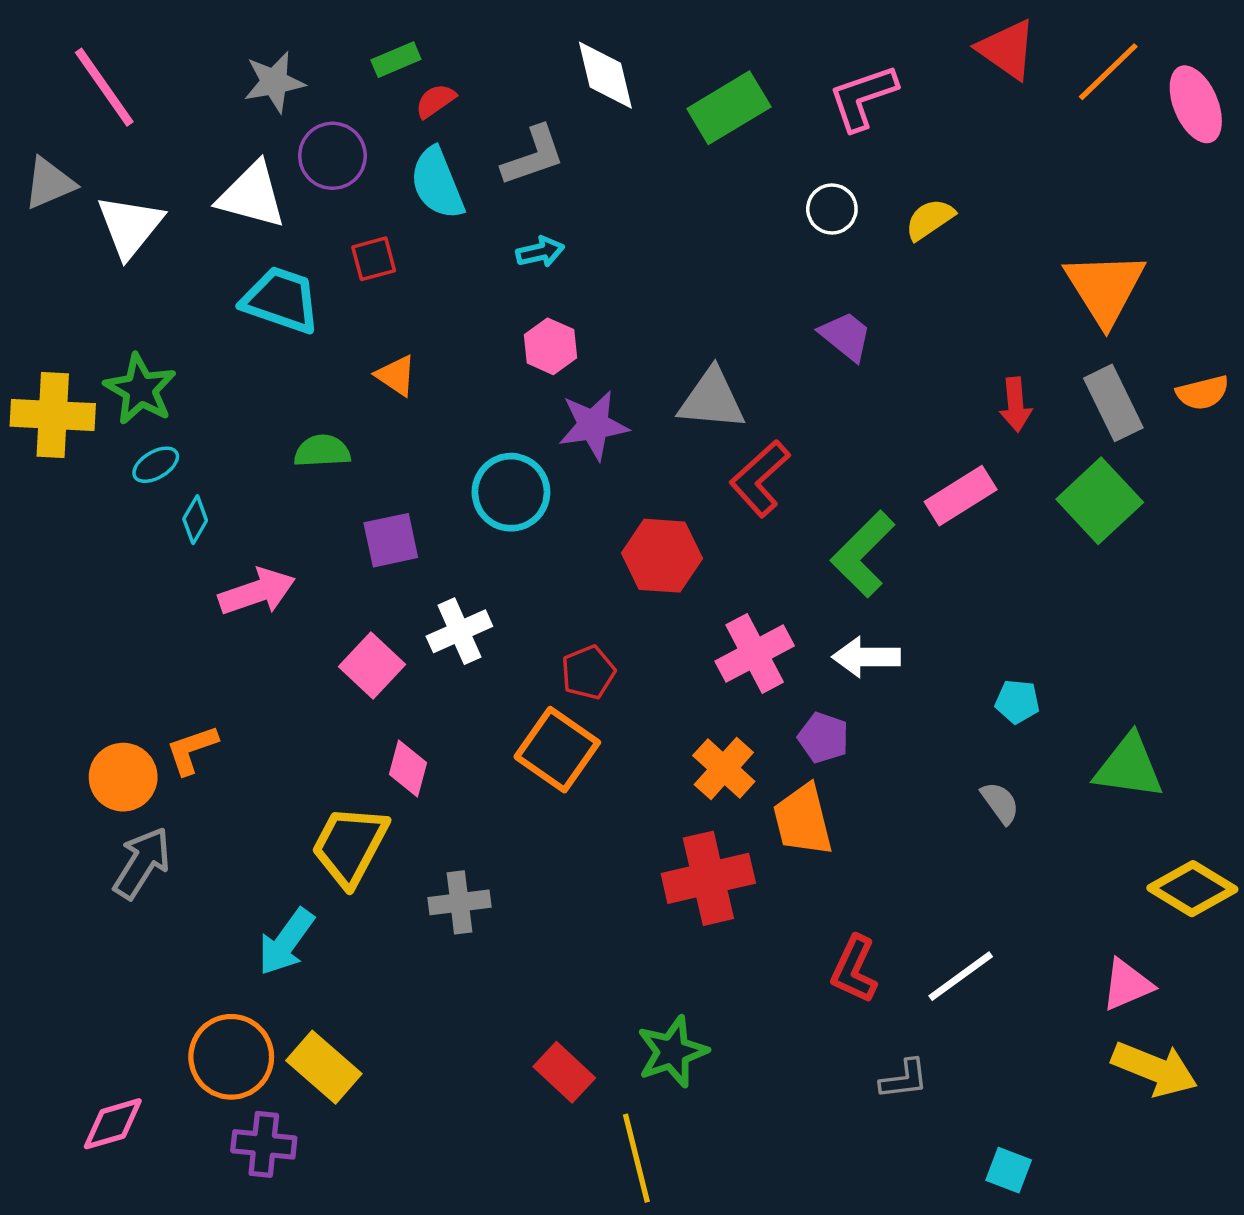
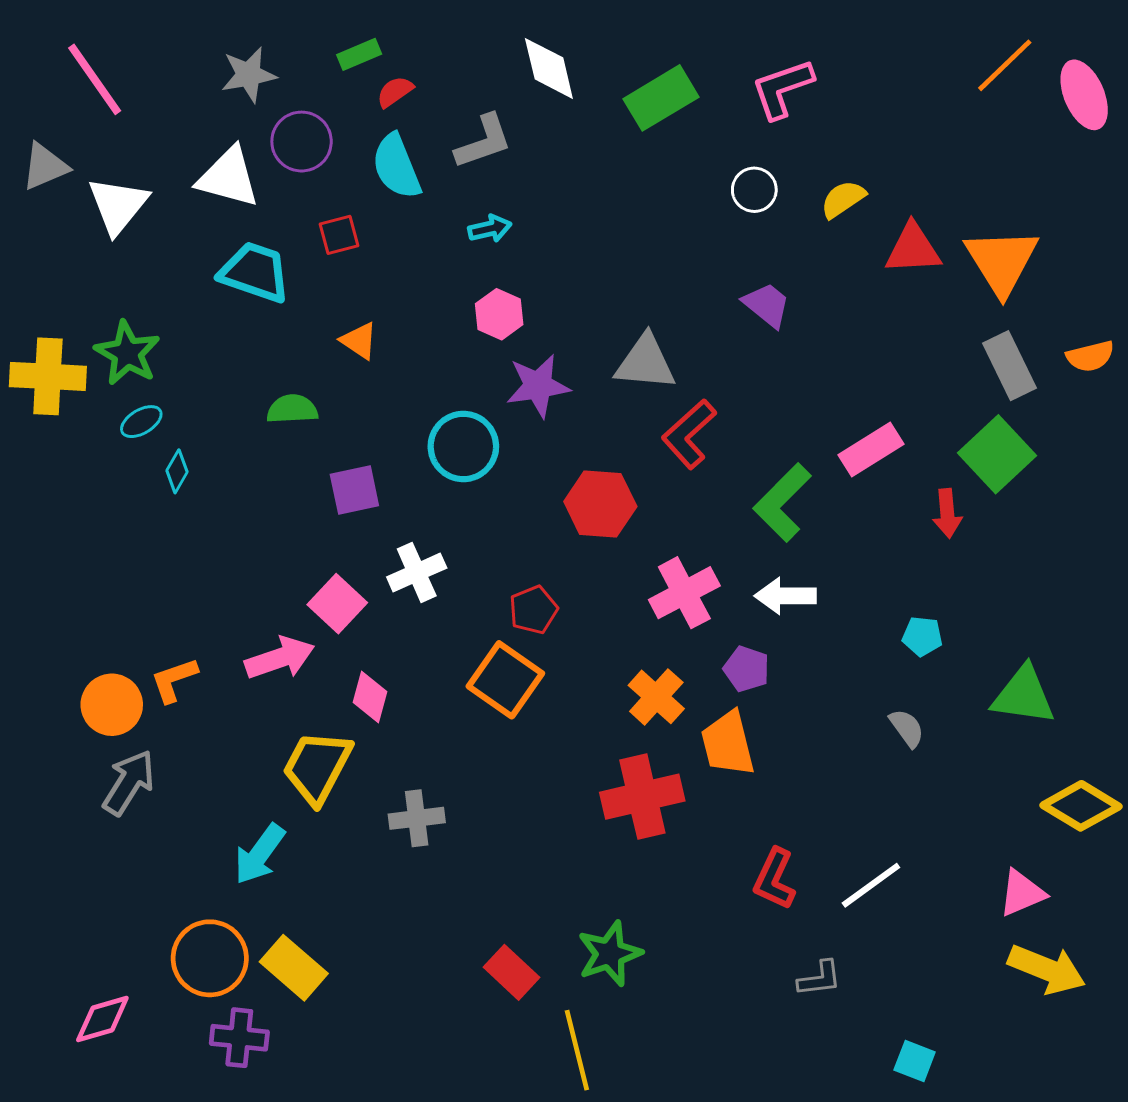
red triangle: (1007, 49) -> (913, 249), moved, turned -38
red arrow: (1016, 405) -> (947, 513), moved
pink arrow: (257, 592) -> (280, 658), moved

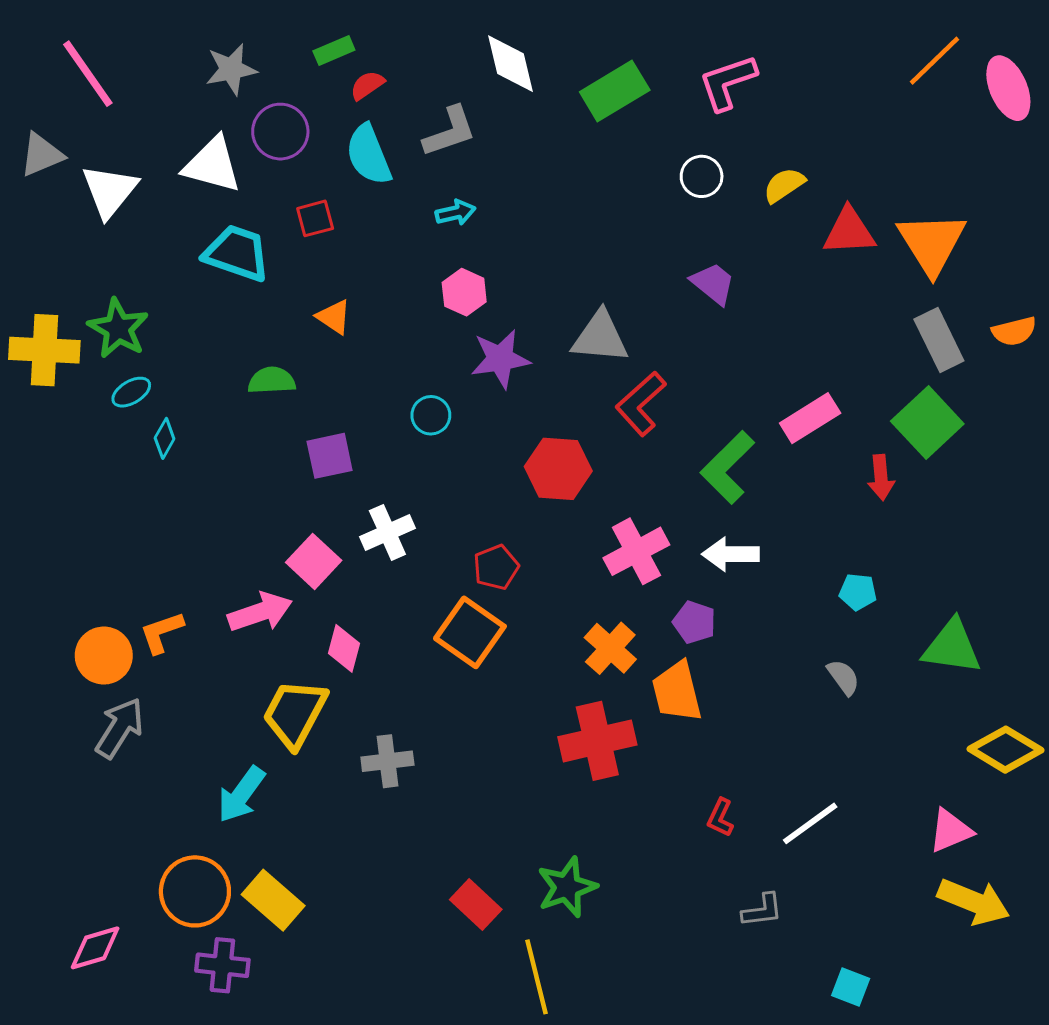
cyan circle: (463, 446) -> (431, 415), size x0.6
red L-shape: (775, 879) -> (720, 818), size x0.7

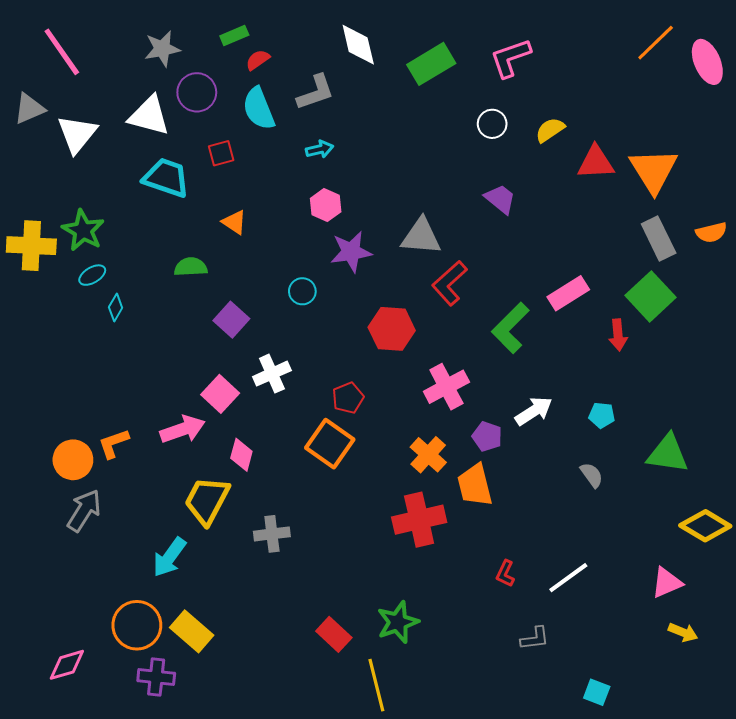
purple square: (330, 456) -> (231, 320), turned -36
white arrow: (730, 554) -> (534, 411), moved, turned 147
yellow arrow: (974, 902) -> (683, 632), size x0.6

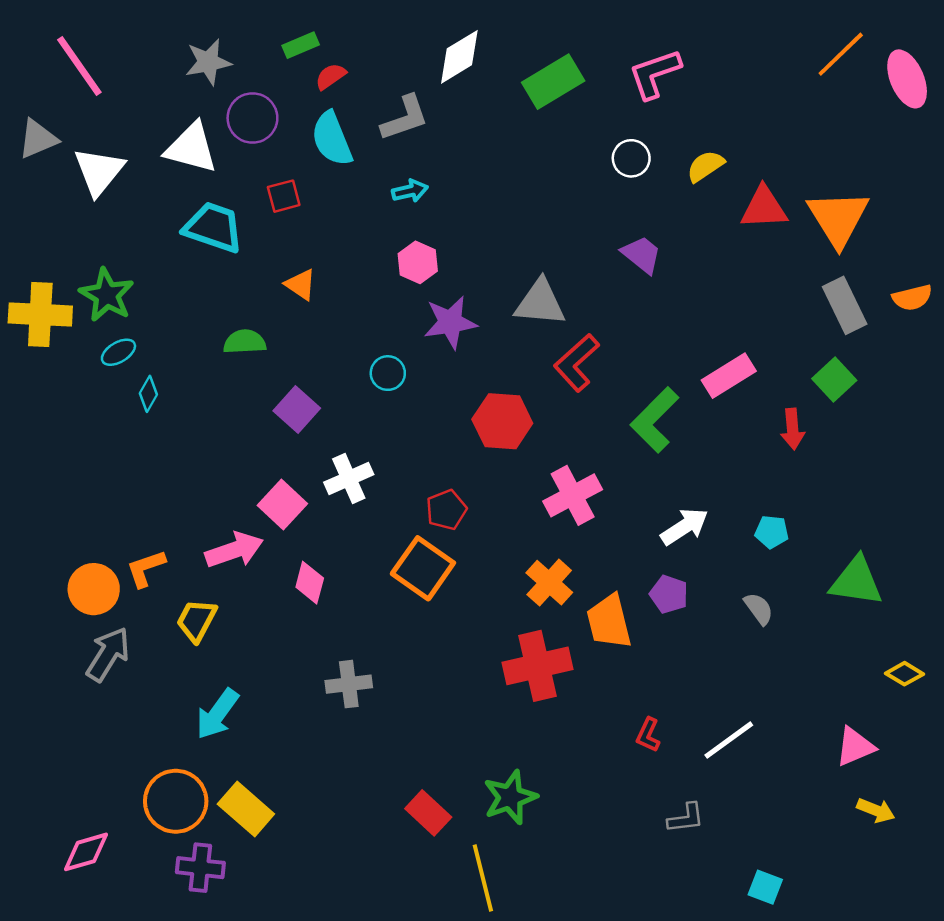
white diamond: (358, 45) -> (459, 57), turned 72
green square: (650, 296) -> (834, 380), size x0.7
purple pentagon: (487, 436) -> (669, 594), moved
yellow trapezoid: (207, 500) -> (197, 620), moved, size x0.7
yellow diamond: (705, 526) -> (904, 674), size x0.6

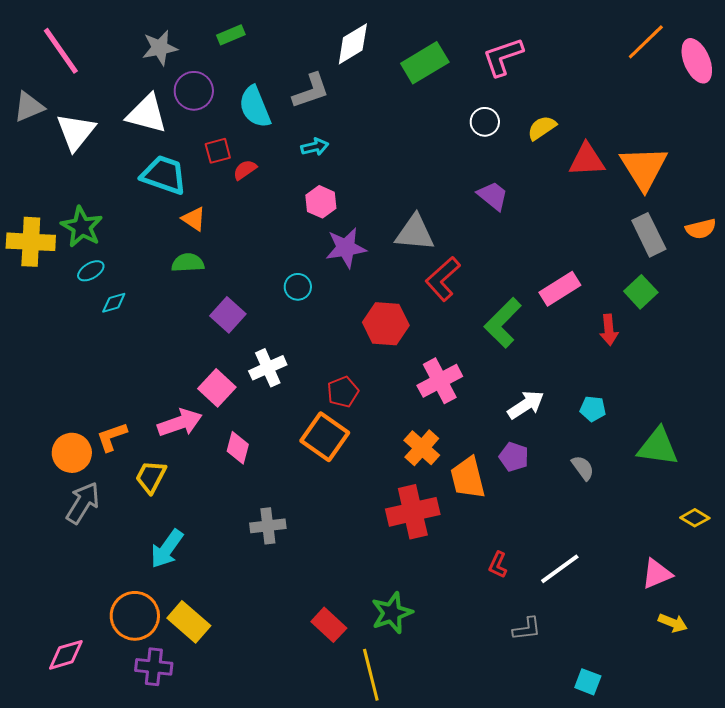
red semicircle: (331, 76) -> (245, 170), moved
orange triangle: (301, 285) -> (194, 219), moved
cyan diamond: (148, 394) -> (114, 303), turned 44

